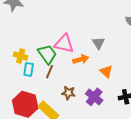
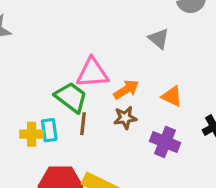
gray triangle: (99, 43) -> (159, 39), moved
yellow cross: (21, 56) -> (32, 134), moved
brown star: (68, 93) -> (125, 118), moved

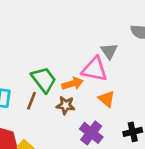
pink triangle: (92, 73) -> (95, 69), moved
green trapezoid: (71, 97) -> (44, 80), moved

